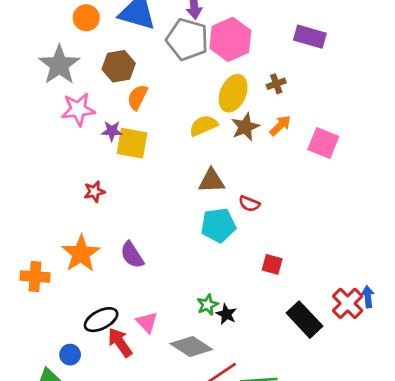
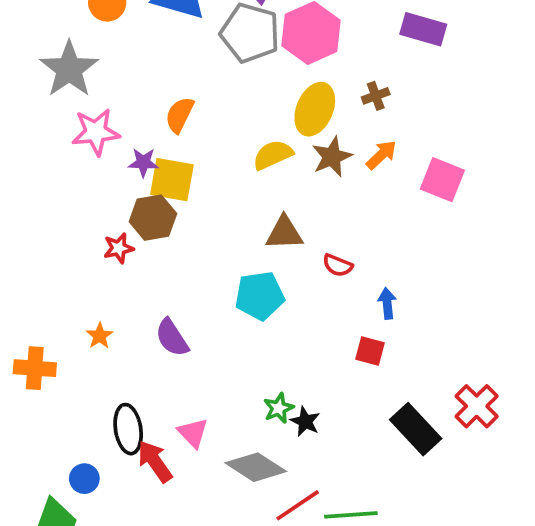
brown hexagon: (119, 66) -> (153, 218), moved
cyan pentagon: (218, 225) -> (260, 296), moved
orange star: (81, 254) -> (100, 336), size x0.5
blue arrow: (368, 297) -> (387, 303), moved
black ellipse: (101, 320) -> (128, 429), turned -72

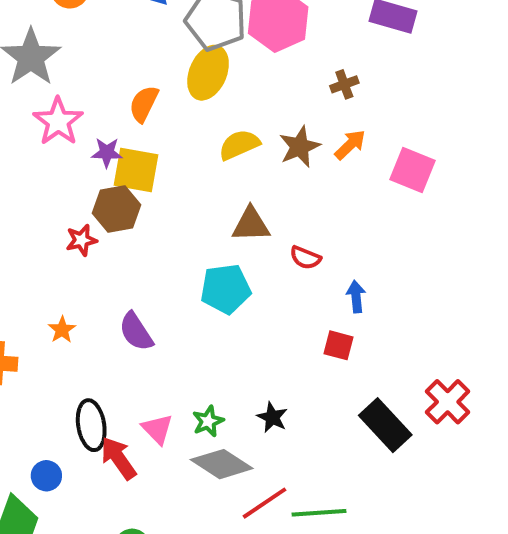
yellow ellipse: (315, 109) -> (208, 73), moved
pink star: (96, 132) -> (58, 121), turned -30
green star: (279, 408) -> (208, 421), moved

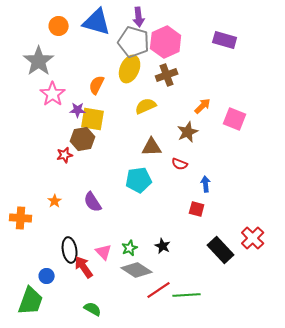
brown cross: (344, 84) -> (167, 75), moved, size x1.5
brown star: (300, 147) -> (188, 132), moved

